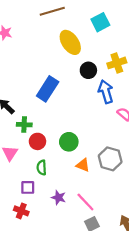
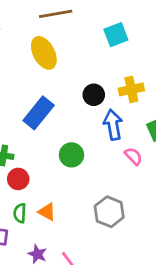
yellow ellipse: (70, 42) -> (44, 53), moved
green circle: (69, 142) -> (71, 155), moved
orange triangle: (83, 165) -> (47, 212), moved

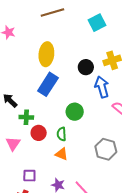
yellow ellipse: (44, 53) -> (46, 54), moved, turned 40
green semicircle: (20, 213) -> (62, 134), moved

